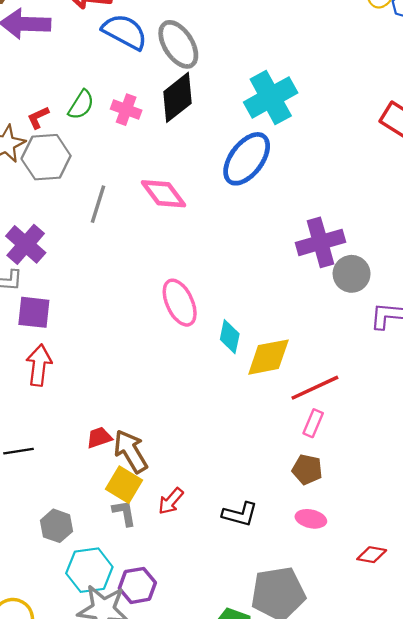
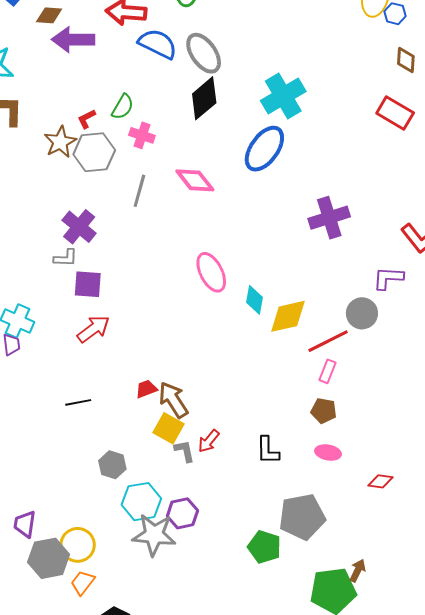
pink cross: (126, 110) -> (142, 135), moved
gray circle: (352, 274) -> (362, 313), moved
red arrow: (39, 365) -> (93, 329), turned 48
gray L-shape: (124, 513) -> (184, 451), moved
black L-shape: (240, 514) -> (268, 450), turned 76

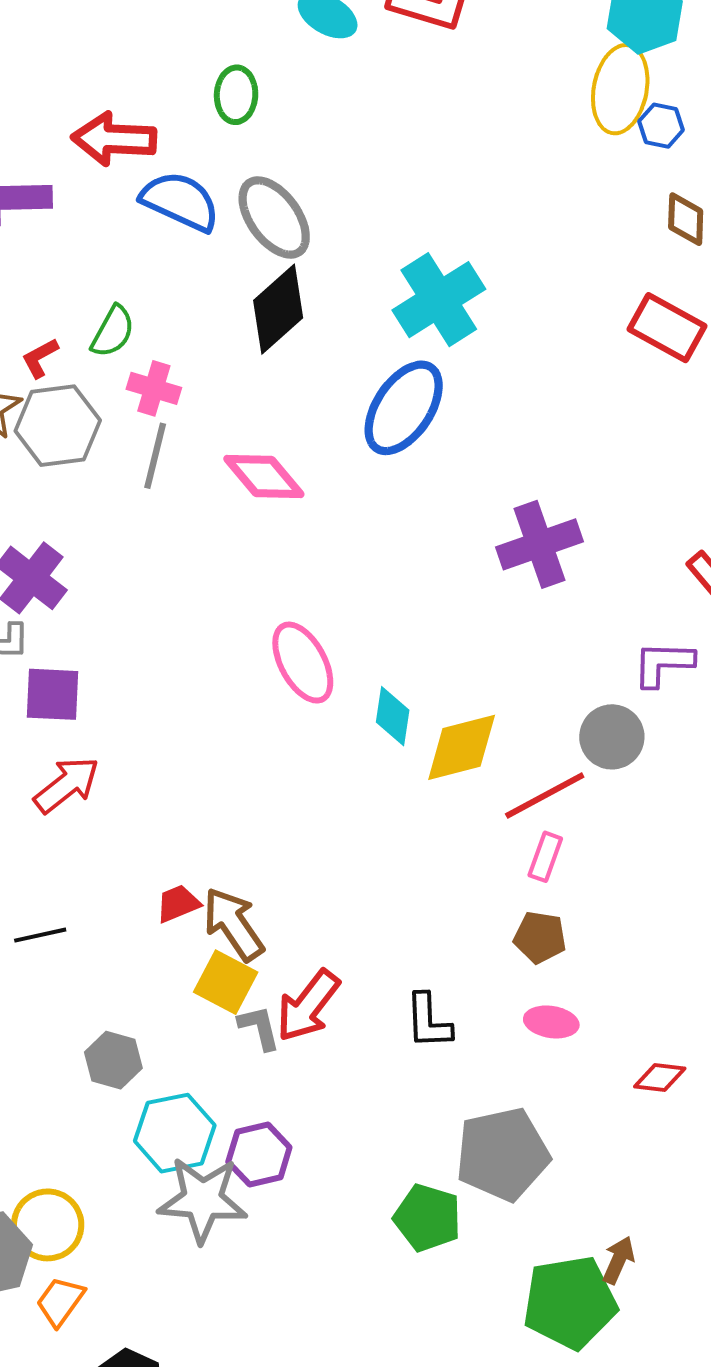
gray line: (139, 191) -> (155, 456), moved
red arrow: (209, 441) -> (308, 1006), size x1.5

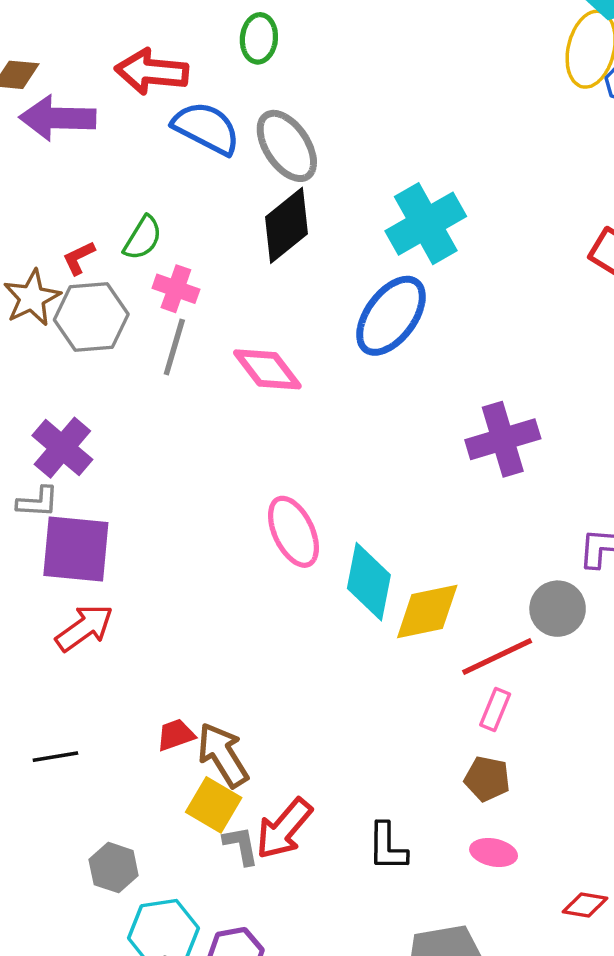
purple square: (53, 694) -> (76, 549), size x1.4
cyan diamond: (393, 716) -> (369, 582), size x1.5

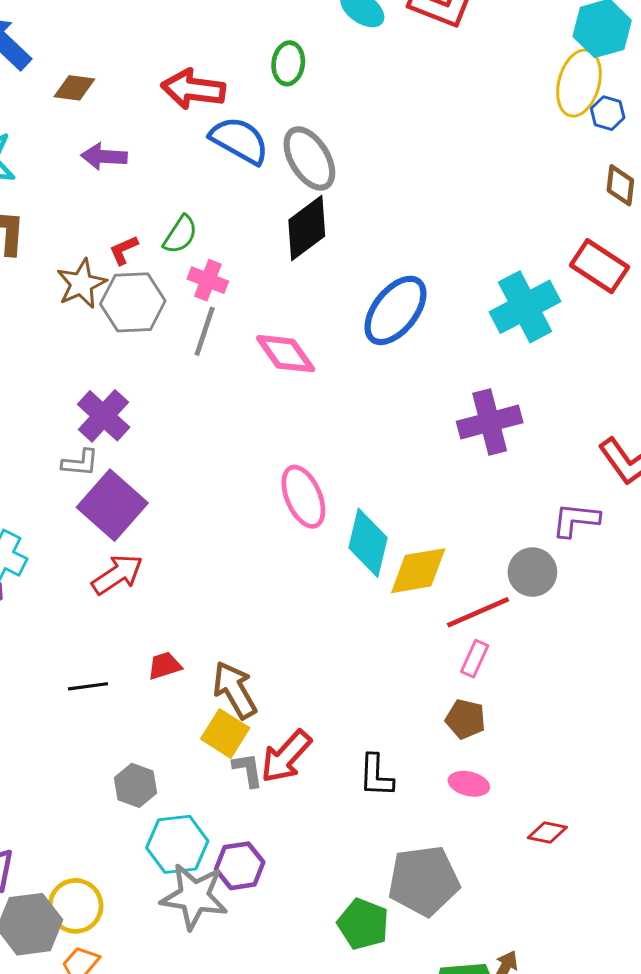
purple arrow: (58, 118) -> (104, 156), moved, size x0.7
cyan cross: (426, 224) -> (525, 307), moved
purple square: (76, 549) -> (112, 505), turned 34
red trapezoid: (176, 735) -> (165, 666), moved

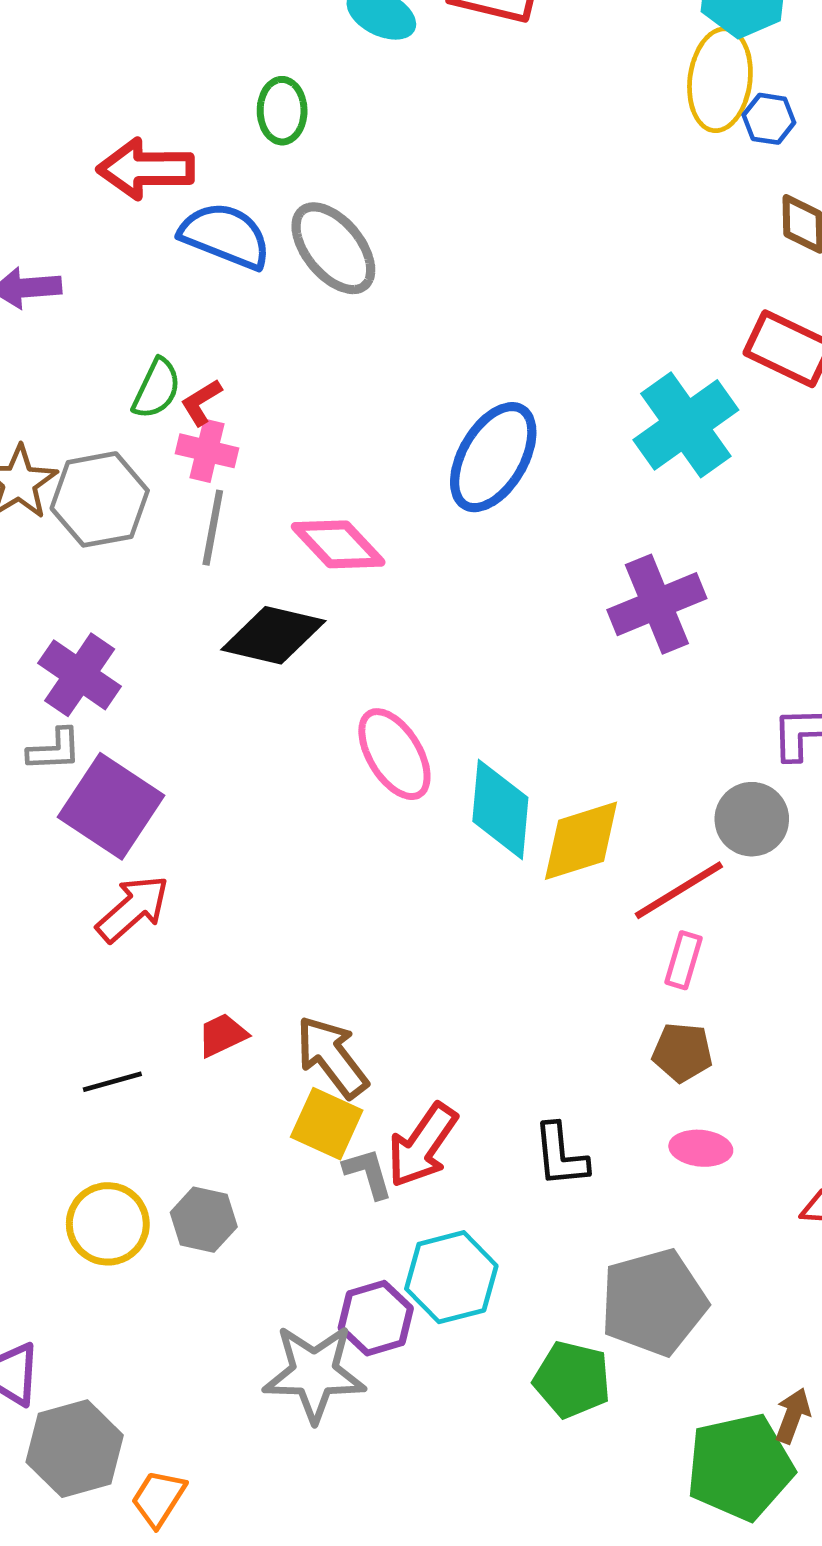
black diamond: (307, 228) -> (273, 635), moved, turned 58
red L-shape: (124, 250) -> (201, 402), moved
cyan hexagon: (177, 844) -> (451, 1277), moved
yellow circle: (76, 906) -> (108, 1224), moved

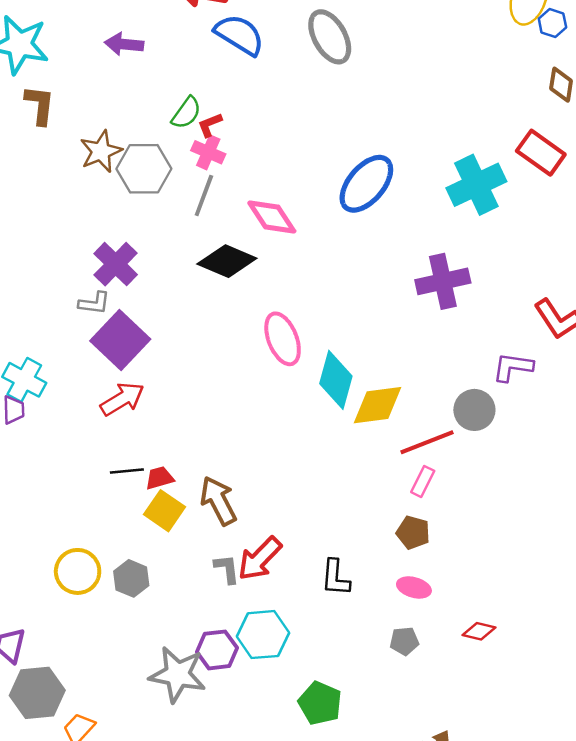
gray ellipse: (333, 248) -> (330, 37), moved
black line: (112, 1082) -> (127, 471), moved
yellow square: (327, 1124) -> (165, 511), moved
gray pentagon: (654, 1302) -> (404, 641), moved, size x0.5

